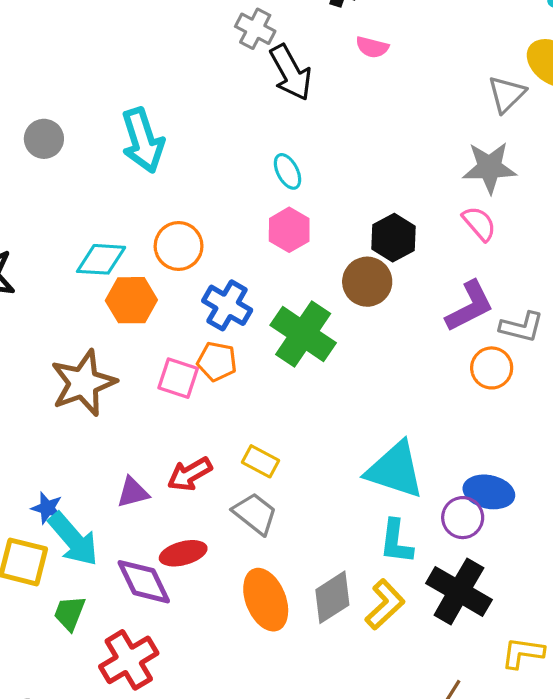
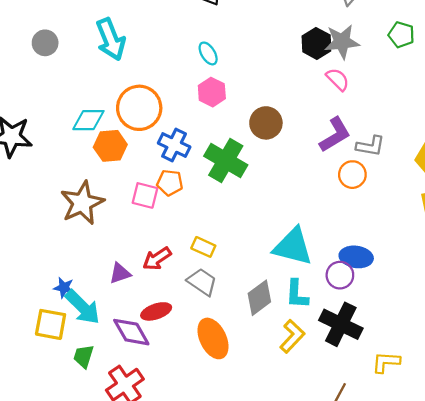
black hexagon: (394, 238) -> (316, 43), moved
orange circle: (179, 246) -> (139, 108), size x1.4
gray diamond: (332, 597) -> (259, 298), moved

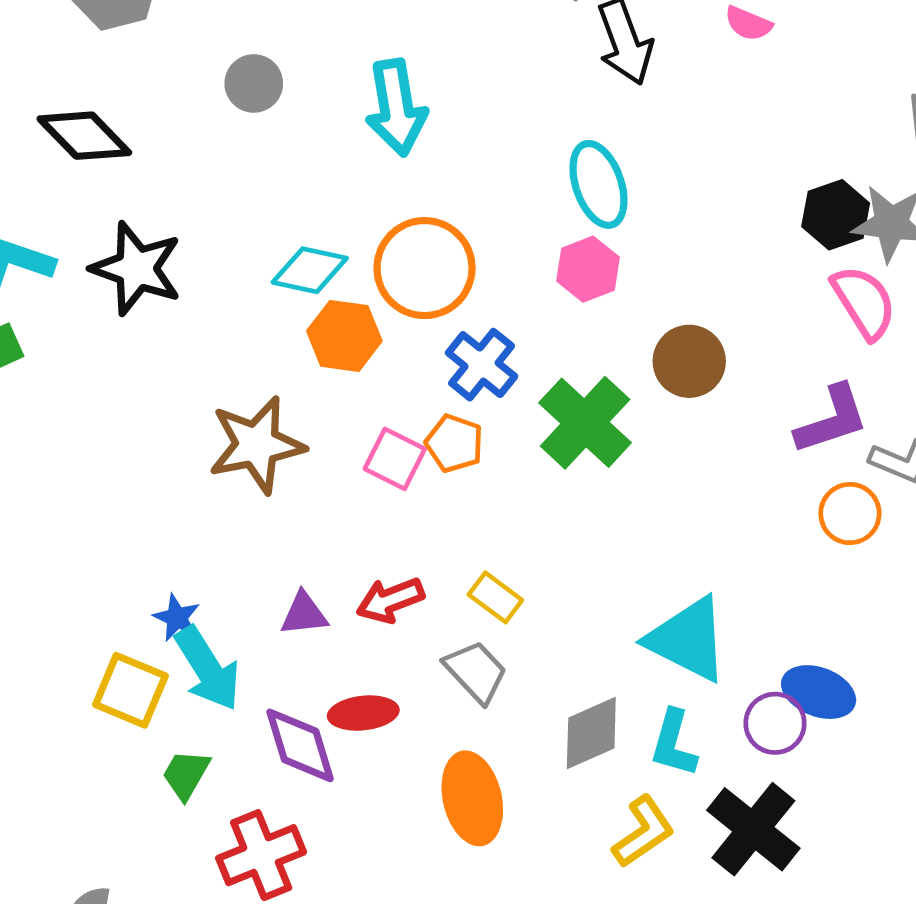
cyan ellipse: (208, 53) -> (598, 184), size x1.6
pink semicircle: (338, 79) -> (864, 302), size x1.4

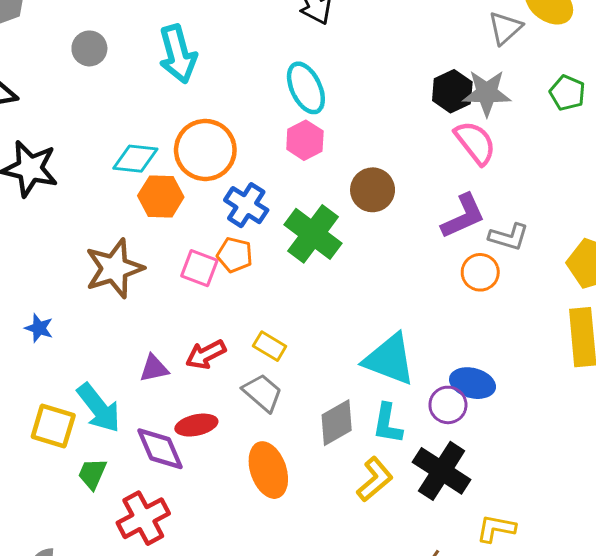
blue star: (177, 618) -> (39, 328), moved

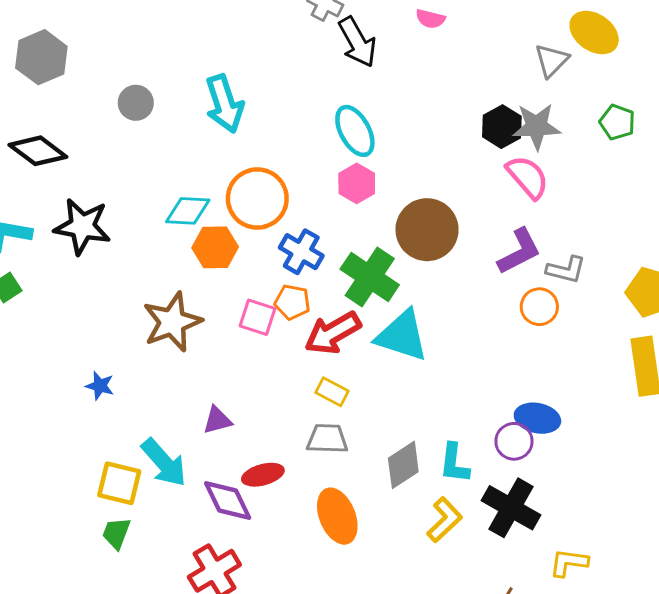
brown circle: (373, 190) -> (427, 230), size x1.4
red arrow: (206, 355) -> (333, 333), moved, size x1.4
cyan triangle: (389, 359) -> (402, 336), moved
gray trapezoid: (262, 393) -> (327, 439), turned -36
green trapezoid: (92, 474) -> (116, 533), moved

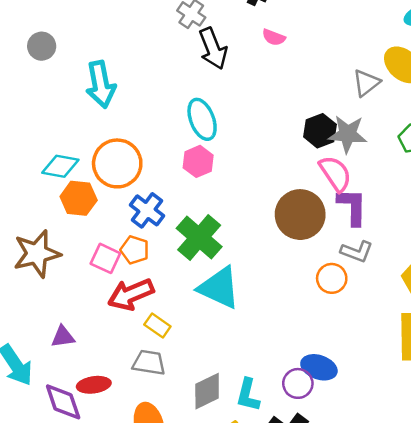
gray circle: (136, 103) -> (42, 46), moved
brown circle: (427, 230) -> (300, 215), moved
purple L-shape: (519, 251) -> (352, 207), moved, turned -69
red arrow: (333, 333) -> (131, 294), moved

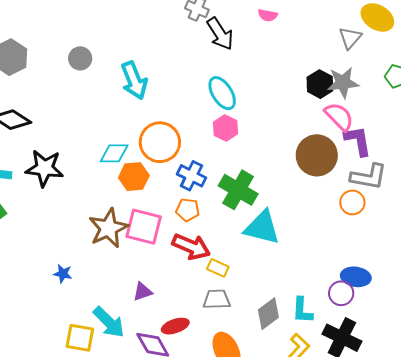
gray L-shape: (357, 252) -> (369, 177), size x1.4
pink square: (105, 258) -> (144, 227), moved, size x1.5
red arrow: (131, 294) -> (191, 247), turned -123

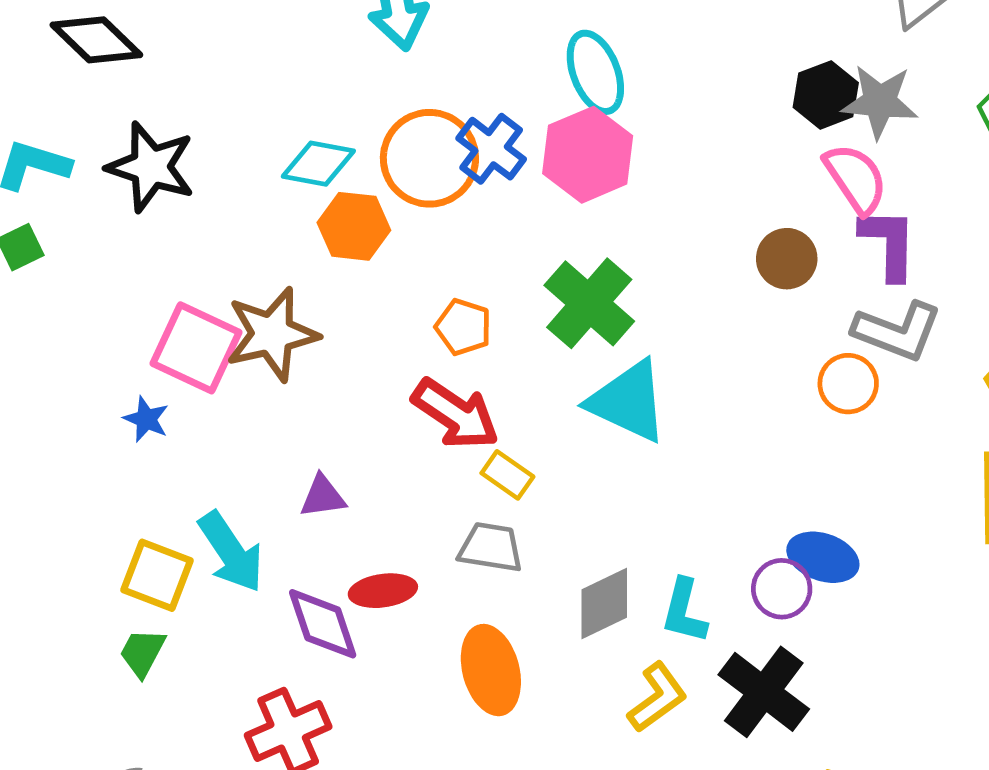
pink hexagon: (226, 128) -> (588, 155), size x1.5
brown circle: (317, 155) -> (787, 259), size x0.6
blue cross: (191, 176) -> (491, 149), moved
pink square: (144, 227) -> (196, 348), moved

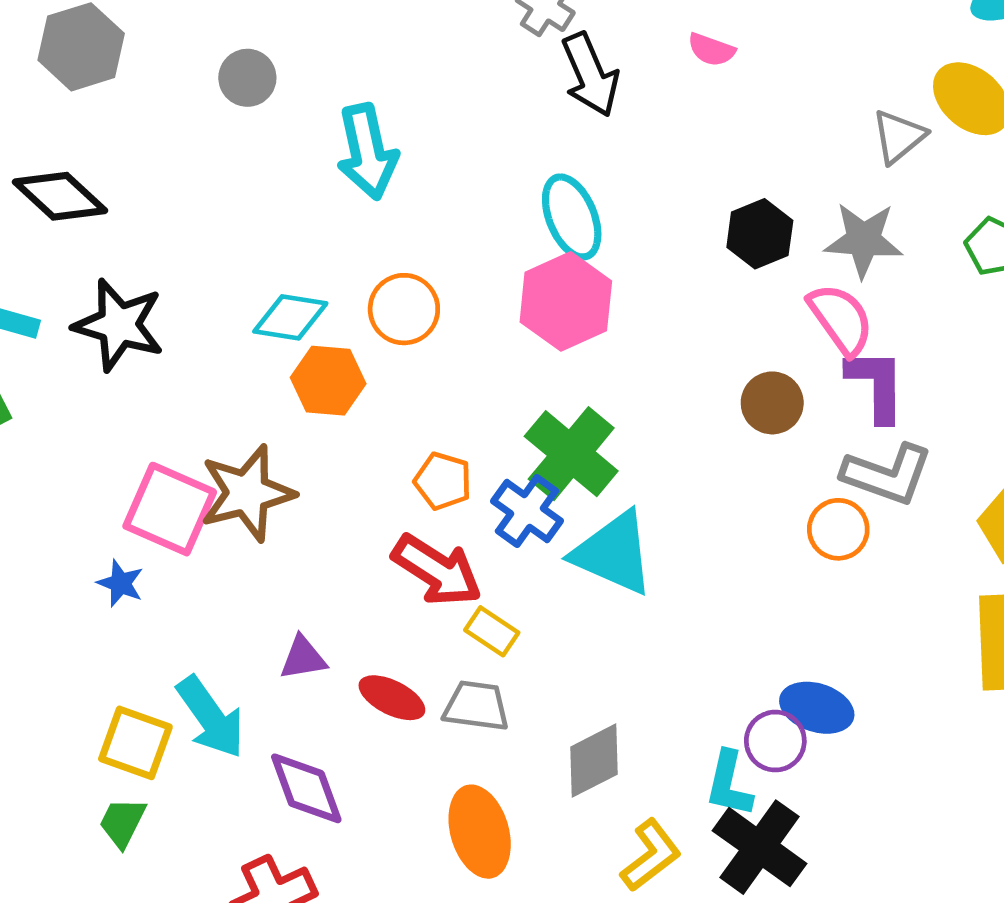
black hexagon: (826, 95) -> (760, 234), moved
blue cross: (491, 149) -> (527, 511), moved
orange circle: (429, 158) -> (404, 309), size x0.7
red ellipse: (383, 591) -> (392, 698), moved, turned 36
cyan L-shape: (684, 611) -> (729, 784), moved

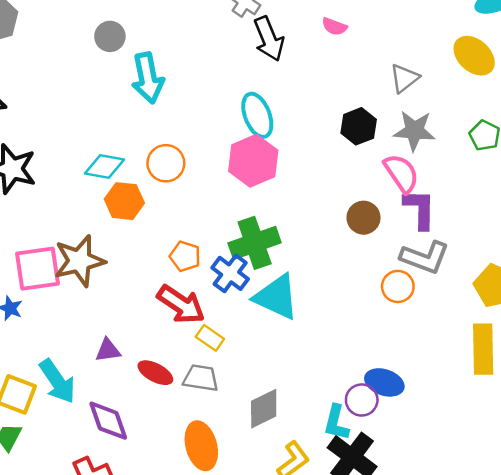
gray circle: (247, 78) -> (110, 36), moved
gray triangle: (899, 136) -> (404, 78), moved
green cross: (571, 454) -> (255, 243), turned 30
pink square: (170, 509) -> (37, 269), turned -33

